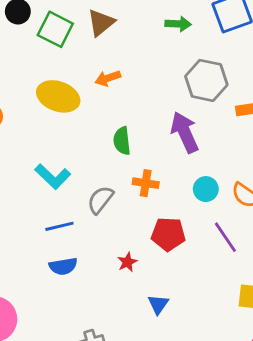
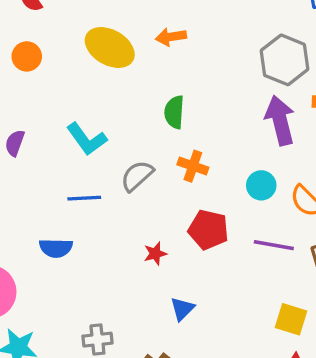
purple arrow: (185, 132) -> (280, 120), moved
purple line: (225, 237) -> (274, 245), turned -56
blue semicircle: (63, 266) -> (56, 248), moved

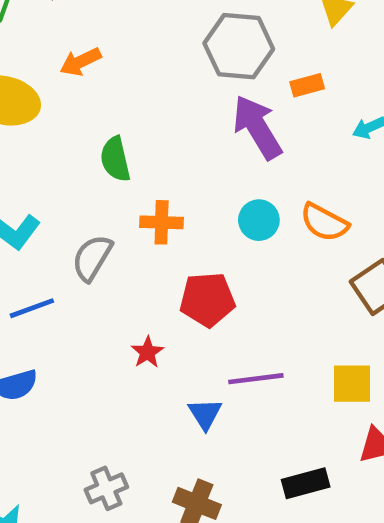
purple line: (274, 245) -> (256, 379), moved

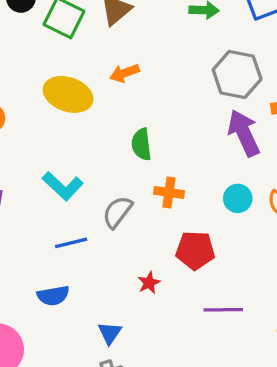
blue triangle: (205, 414) -> (110, 333), moved

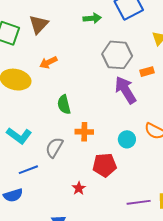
cyan circle: (238, 198) -> (127, 139), moved
blue semicircle: (53, 296) -> (13, 195), moved
purple line: (223, 310) -> (139, 202), moved

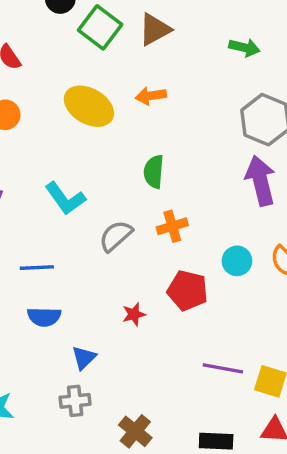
orange cross: (84, 132) -> (172, 226), turned -36
blue line: (28, 170) -> (37, 268), moved
blue semicircle: (13, 195) -> (44, 317), moved

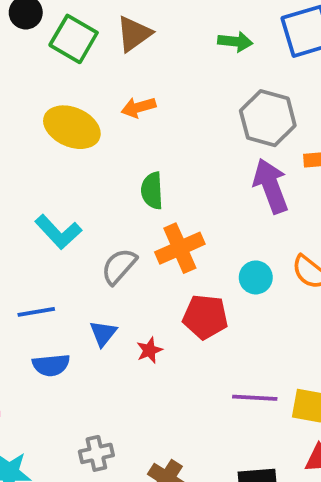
orange cross: (172, 226) -> (180, 248), size x1.4
blue triangle: (84, 358) -> (103, 333), moved

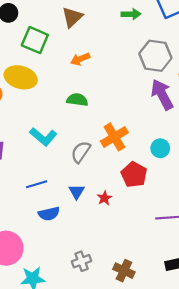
green square: (74, 39) -> (35, 40), moved
yellow ellipse: (72, 127) -> (21, 77), moved
green semicircle: (152, 191) -> (77, 100), moved, turned 108
red pentagon: (205, 317) -> (134, 175), turned 30

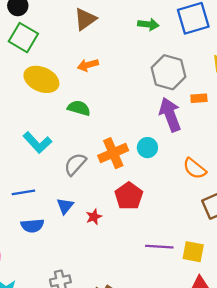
green square: (35, 40) -> (23, 38), moved
yellow ellipse: (21, 77) -> (41, 79), moved
cyan circle: (160, 148) -> (147, 148), moved

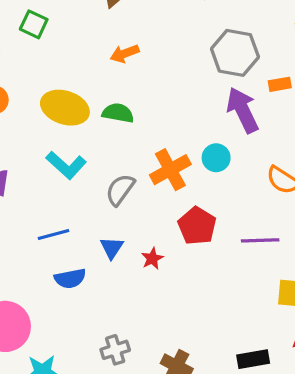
green square: (23, 38) -> (34, 24), size x0.7
yellow ellipse: (41, 79) -> (65, 108), moved
purple line: (159, 247) -> (260, 240), moved

